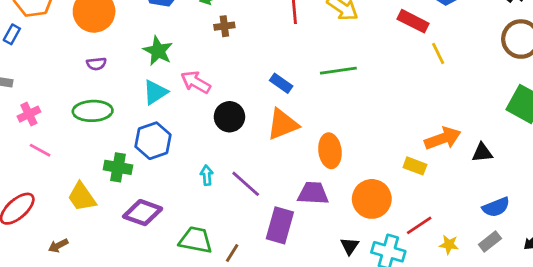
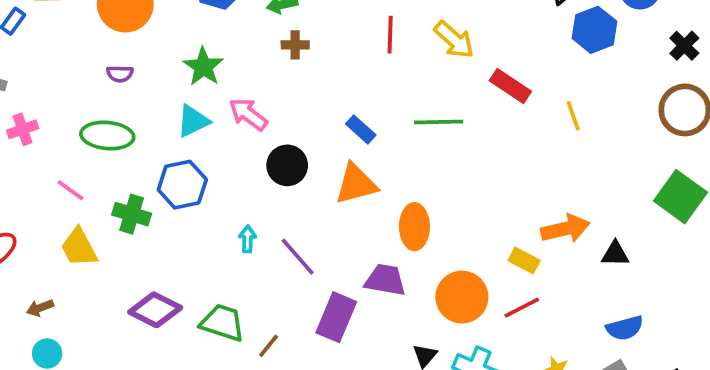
red rectangle: (413, 21) -> (510, 86), moved
pink line: (40, 150) -> (71, 190), moved
purple diamond: (143, 213) -> (155, 310), moved
red line: (419, 225) -> (522, 308), moved

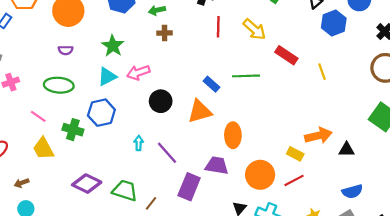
pink arrow: (248, 114) -> (138, 72), turned -55
blue rectangle: (361, 129) -> (212, 84), moved

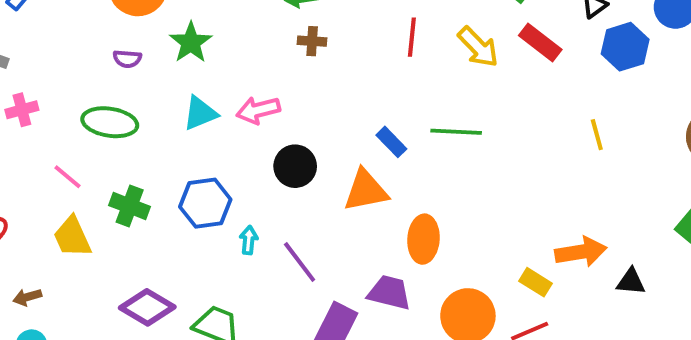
green star: (113, 46) -> (191, 43), moved
red rectangle: (286, 55) -> (540, 43), moved
blue hexagon: (101, 113) -> (205, 203), moved

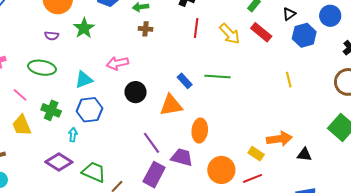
cyan triangle: (200, 113) -> (84, 80), moved
cyan arrow: (249, 240) -> (73, 135), moved
purple line: (300, 262) -> (152, 143), moved

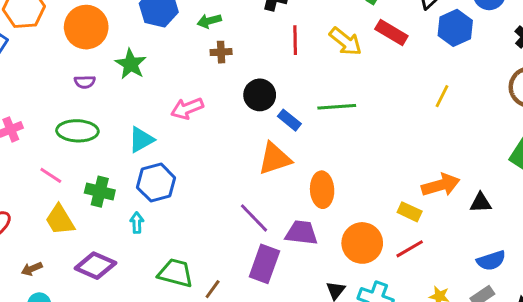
yellow line: (289, 80) -> (442, 96), turned 49
black circle: (136, 92) -> (260, 95), moved
purple diamond: (59, 162) -> (95, 266), moved

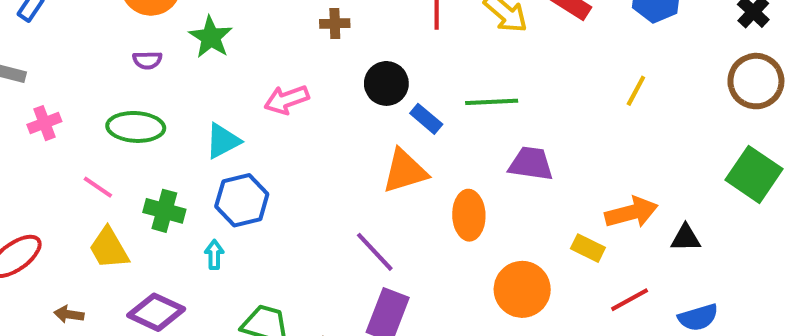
purple trapezoid: (301, 233) -> (531, 164), moved
red line: (410, 249) -> (630, 300), moved
brown arrow: (32, 269) -> (69, 314), turned 30

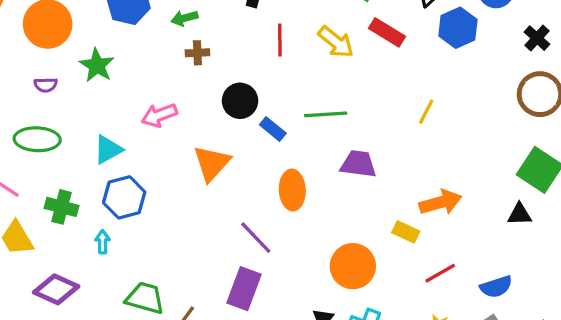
yellow line: (636, 91) -> (426, 112), moved
orange triangle: (405, 171) -> (212, 163), moved, turned -30
orange ellipse: (469, 215) -> (292, 190), moved
black triangle: (686, 238) -> (520, 214), moved
purple line: (375, 252) -> (256, 238), moved

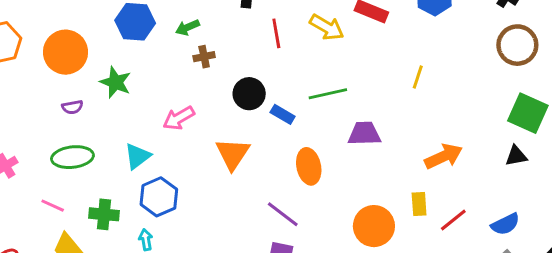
yellow rectangle: (406, 232) -> (419, 204), moved, turned 70

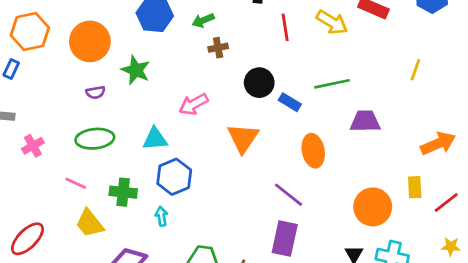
cyan triangle: (137, 156) -> (155, 139), turned 32

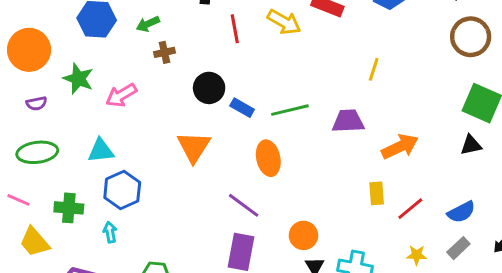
green line: (332, 84) -> (290, 110), moved
pink arrow: (194, 104) -> (121, 95), moved
purple trapezoid: (365, 121) -> (348, 121), moved
orange circle: (373, 207) -> (303, 235), moved, size x0.7

